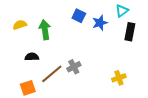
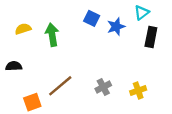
black semicircle: (32, 57) -> (14, 66), moved
gray cross: (74, 67) -> (103, 87), moved

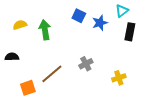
gray cross: (103, 87) -> (86, 64), moved

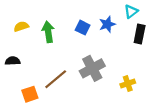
blue square: (79, 16) -> (83, 28), moved
gray cross: (86, 64) -> (92, 68), size x1.6

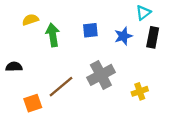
blue star: (107, 24) -> (123, 36), moved
yellow semicircle: (21, 26) -> (30, 20), moved
blue square: (83, 28) -> (90, 30), turned -32

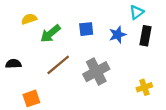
green arrow: (53, 35) -> (50, 34), turned -120
brown line: (61, 87) -> (58, 65), moved
yellow cross: (140, 91) -> (144, 87), moved

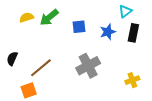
green arrow: (50, 34) -> (49, 17), moved
black semicircle: (13, 64) -> (12, 59), turned -64
brown line: (58, 65) -> (41, 68), moved

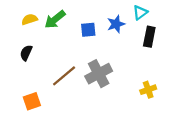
blue star: (108, 32) -> (116, 24), moved
black semicircle: (12, 59) -> (26, 53), moved
brown line: (41, 68) -> (64, 76), moved

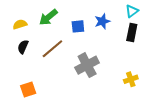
cyan triangle: (140, 12) -> (132, 11), moved
yellow semicircle: (30, 19) -> (20, 24), moved
brown line: (64, 76) -> (52, 49), moved

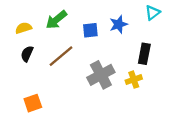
black rectangle: (132, 33) -> (144, 54), moved
yellow cross: (131, 79) -> (134, 80), moved

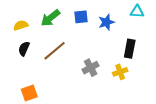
cyan triangle: (153, 13) -> (137, 12), turned 40
blue square: (90, 30) -> (81, 17), moved
gray cross: (101, 75) -> (91, 68), size x0.7

